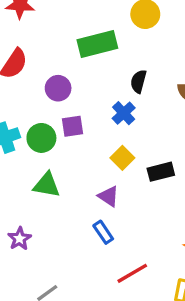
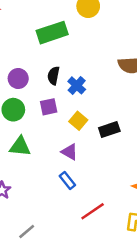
black semicircle: (138, 81) -> (53, 76), moved
purple circle: (58, 88) -> (18, 78), moved
purple square: (72, 126) -> (49, 107), moved

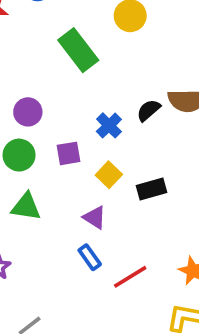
green rectangle: (52, 33) -> (78, 50), turned 68
black semicircle: (53, 76) -> (148, 110), moved, turned 36
red line: (93, 211) -> (130, 277), moved

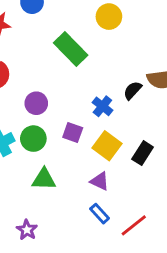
purple square: (68, 153) -> (73, 133), turned 36
yellow square: (109, 175) -> (107, 146), size x1.4
black rectangle: (152, 189) -> (143, 153), turned -35

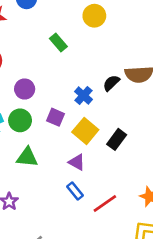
green rectangle: (71, 49) -> (58, 43), size x0.6

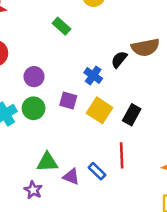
green triangle: (27, 157) -> (47, 162), moved
purple triangle: (77, 162) -> (71, 177), moved
red line: (105, 203) -> (122, 155), moved, turned -50

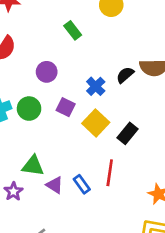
purple circle: (34, 77) -> (47, 72), moved

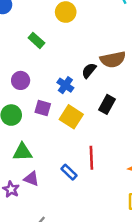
black rectangle: (128, 133) -> (107, 104), moved
green triangle: (33, 166) -> (22, 152), moved
purple triangle: (55, 185) -> (31, 179), moved

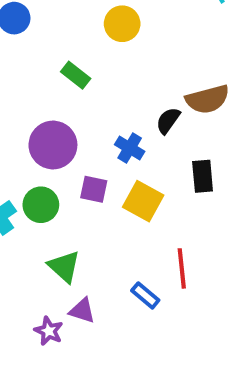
purple circle: (21, 80) -> (53, 145), size x1.5
black rectangle: (107, 104) -> (203, 176), turned -30
green triangle: (22, 152) -> (64, 267), turned 48

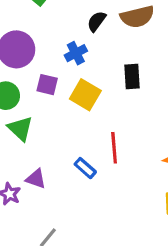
black semicircle: (168, 121) -> (97, 21), moved
blue cross: (130, 148) -> (76, 53), turned 30
green triangle: (64, 267) -> (20, 129), moved

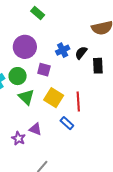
black semicircle: (97, 21) -> (81, 53), moved
yellow square: (85, 95) -> (54, 98), moved
red line: (114, 148) -> (78, 102), moved

